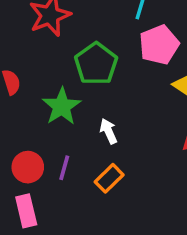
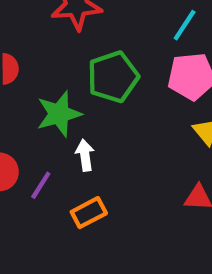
white arrow: (108, 131) -> (85, 155), moved

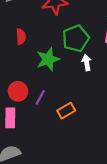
white arrow: (85, 155) -> (87, 63), moved

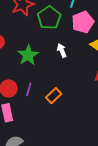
green pentagon: (76, 38) -> (49, 18), moved

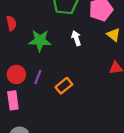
green star: (28, 55) -> (40, 40), turned 30

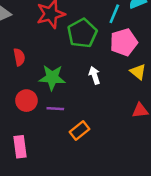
red circle: (16, 75) -> (26, 101), moved
purple line: (38, 77) -> (55, 109), moved, turned 72

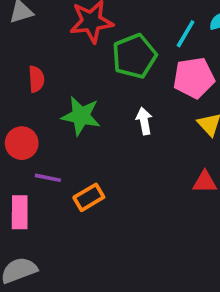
red circle: (26, 101) -> (22, 143), moved
purple line: (55, 109) -> (48, 178), moved
orange rectangle: (80, 131) -> (89, 197), moved

